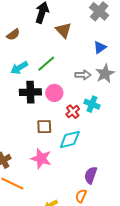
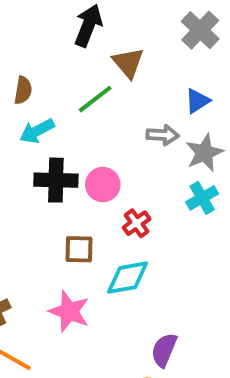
brown semicircle: (13, 35) -> (23, 90), moved, turned -48
green line: (46, 64) -> (95, 99), moved
gray arrow: (83, 75) -> (163, 135), moved
cyan cross: (92, 104) -> (202, 198), moved, turned 35

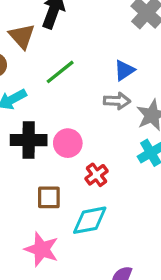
brown triangle: (128, 63) -> (22, 36), moved
blue triangle: (197, 101) -> (124, 70), moved

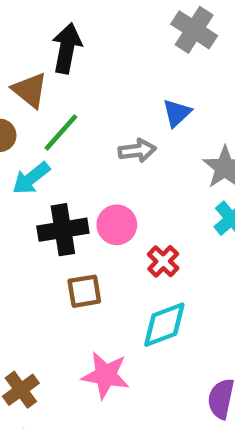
green line: (60, 72) -> (61, 133), moved
gray arrow: (117, 101) -> (137, 150), moved
brown square: (49, 197) -> (84, 291), moved

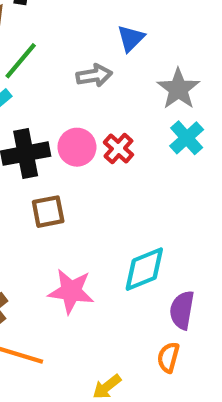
red cross: (163, 261) -> (118, 148), moved
cyan diamond: (164, 325) -> (144, 269), moved

